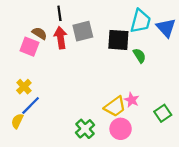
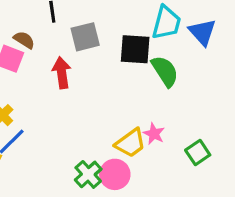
red arrow: (61, 38) -> (62, 73), moved
green semicircle: (139, 56) -> (165, 71), size x1.5
pink circle: (121, 129) -> (115, 174), moved

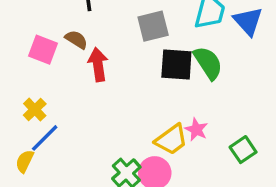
gray square: (85, 37) -> (153, 26), moved
brown semicircle: (24, 40) -> (76, 40), moved
black square: (135, 49) -> (176, 65), moved

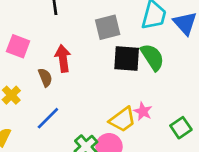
brown semicircle: (76, 40) -> (45, 77), moved, turned 36
blue line: (45, 138) -> (48, 118), moved

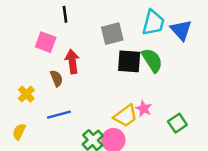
pink square: (18, 46) -> (46, 42), moved
blue line: (48, 118) -> (59, 115), turned 30

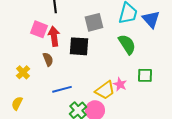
red arrow: (72, 61) -> (54, 36), moved
black square: (129, 61) -> (79, 46), moved
blue line: (59, 115) -> (62, 89), moved
green square: (177, 123) -> (145, 75), moved, turned 35

